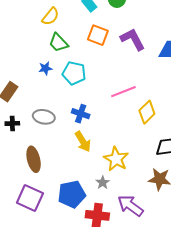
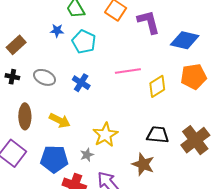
yellow diamond: (147, 112) -> (157, 86), moved
yellow arrow: (83, 142) -> (60, 120), moved, turned -45

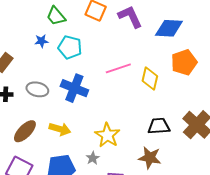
blue cross: (81, 83) -> (74, 88), size x1.5
yellow diamond: (157, 86) -> (150, 78), turned -35
brown ellipse: (25, 116) -> (25, 131), turned 55

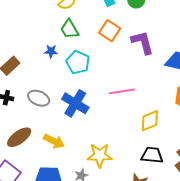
yellow diamond: (150, 78) -> (150, 121), moved, turned 45
yellow star: (107, 135) -> (100, 155), turned 30

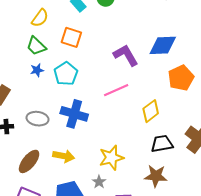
green trapezoid: (70, 29) -> (36, 46), moved
orange square: (110, 31) -> (71, 37), moved
purple L-shape: (142, 42) -> (126, 55), moved
cyan pentagon: (78, 62) -> (66, 74), turned 30

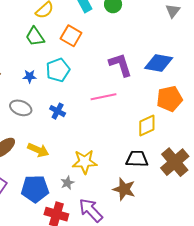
blue star: (37, 70) -> (30, 76), moved
yellow diamond: (151, 111) -> (147, 125), moved
blue cross: (74, 114) -> (58, 111), size x0.6

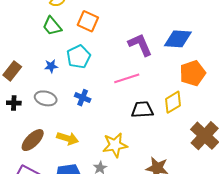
black trapezoid: (137, 159) -> (142, 110), moved

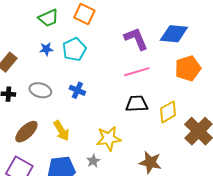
green trapezoid: (52, 26) -> (48, 18), turned -75
blue star: (51, 66) -> (46, 49), moved
pink line: (127, 78) -> (137, 72), moved
yellow diamond: (173, 102) -> (168, 112), moved
yellow arrow: (68, 138) -> (61, 131), turned 40

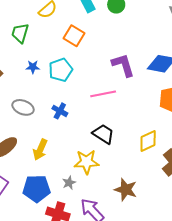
green trapezoid: (48, 18) -> (20, 33), moved, turned 125
pink line: (137, 72) -> (103, 94), moved
black trapezoid: (137, 104) -> (103, 134), moved, turned 30
yellow arrow: (61, 131) -> (40, 150), turned 50

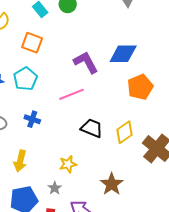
black trapezoid: (103, 134) -> (92, 128), moved
yellow star: (86, 162) -> (68, 164), size x0.7
brown star: (126, 190) -> (112, 184), turned 30

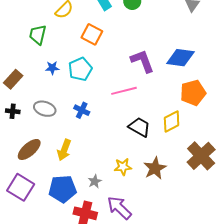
yellow diamond: (124, 132) -> (172, 121), moved
yellow star: (68, 164) -> (123, 167), moved
brown star: (112, 184) -> (155, 168), moved

